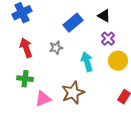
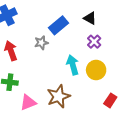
gray star: (56, 48) -> (41, 43), moved
yellow circle: (118, 61) -> (96, 70), moved

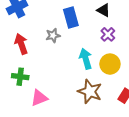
blue rectangle: (59, 25) -> (71, 18), turned -66
brown star: (59, 96) -> (90, 91), moved, turned -30

